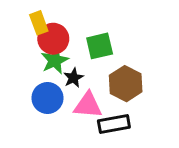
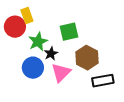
red circle: (53, 39) -> (15, 27), moved
pink triangle: (88, 105) -> (61, 73), turned -50
black rectangle: (114, 124) -> (103, 81), moved

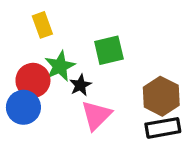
red circle: (15, 27) -> (33, 80), moved
brown hexagon: (87, 58) -> (161, 96), moved
blue circle: (33, 68) -> (23, 107), moved

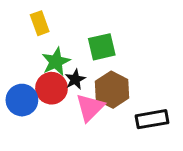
red circle: (33, 80) -> (51, 88), moved
brown hexagon: (161, 96) -> (112, 90), moved

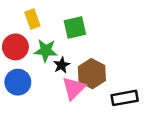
green square: (102, 47) -> (75, 27), moved
green star: (56, 62) -> (46, 51), turned 30
red circle: (51, 88) -> (15, 47), moved

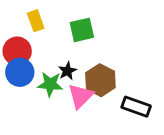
green star: (46, 51) -> (50, 84), moved
blue circle: (18, 82) -> (20, 72), moved
black rectangle: (125, 98) -> (136, 107), turned 30

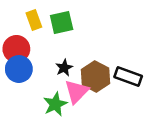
green square: (82, 30) -> (62, 23), moved
green star: (50, 84) -> (55, 104), moved, turned -30
black rectangle: (136, 107) -> (128, 77), moved

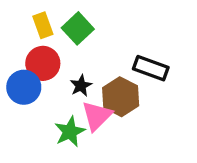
green square: (62, 23) -> (78, 28), turned -30
red circle: (16, 49) -> (43, 63), moved
black rectangle: (128, 77) -> (151, 68), moved

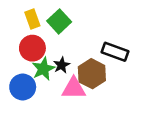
blue circle: (24, 87) -> (23, 87), moved
pink triangle: (97, 116) -> (74, 88), turned 45
green star: (70, 132) -> (43, 69), moved

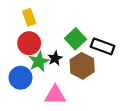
green square: (59, 21) -> (76, 39), moved
pink triangle: (74, 88) -> (55, 95), moved

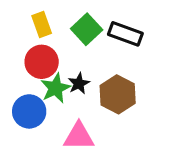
green square: (76, 39) -> (87, 29), moved
black rectangle: (103, 46) -> (125, 34), moved

